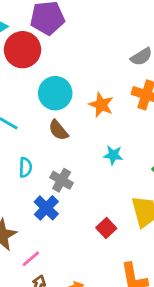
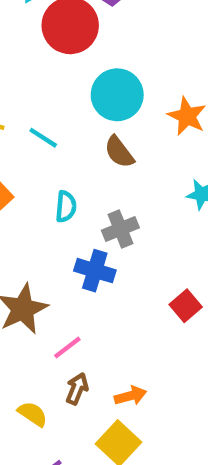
gray cross: (62, 180) -> (120, 229), turned 35
blue cross: (46, 208) -> (95, 271), turned -30

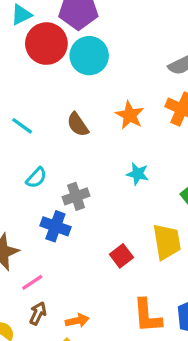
cyan circle: (117, 95) -> (89, 56), moved
brown semicircle: (119, 152) -> (78, 125), moved
cyan semicircle: (66, 207) -> (36, 178), turned 35

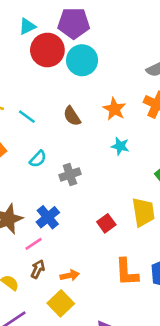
cyan star: (138, 174) -> (120, 146), moved
blue cross: (55, 226) -> (48, 217), moved, turned 30

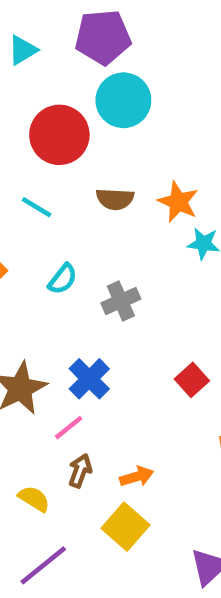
red circle: (47, 50) -> (59, 135), moved
orange star: (114, 109) -> (178, 202), moved
brown semicircle: (72, 116) -> (115, 199), turned -48

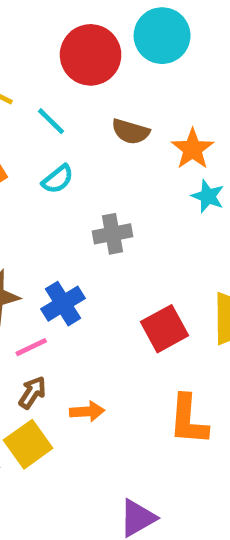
cyan semicircle: (63, 279) -> (58, 179), moved
red square: (192, 380) -> (164, 329), size x1.4
yellow square: (126, 527) -> (28, 444), moved

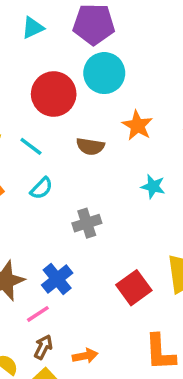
orange star: (193, 149) -> (137, 125), moved

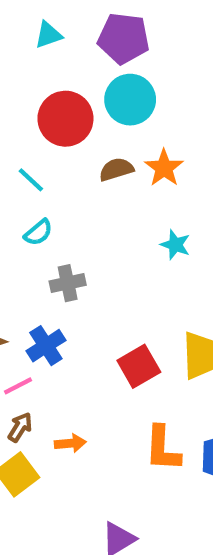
brown semicircle: (90, 146) -> (116, 169), moved, turned 148
gray cross: (87, 223) -> (68, 283), moved

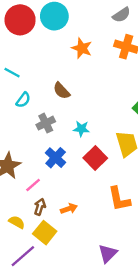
red circle: (65, 119) -> (20, 20), moved
brown semicircle: (116, 169) -> (61, 91), moved, turned -102
cyan star: (175, 245) -> (81, 129), moved
blue cross: (46, 346) -> (56, 158), moved

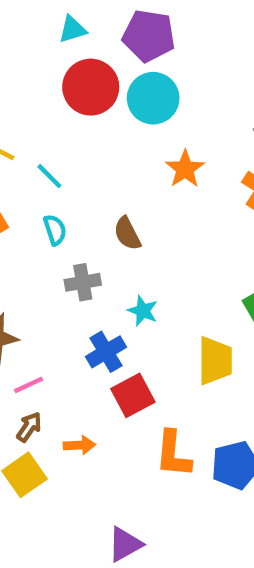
cyan semicircle: (23, 100) -> (55, 230), turned -70
blue cross: (56, 158) -> (106, 352), moved
red square: (95, 158) -> (133, 395), moved

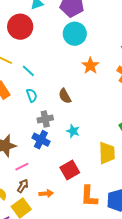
red circle: (91, 87) -> (20, 27), moved
blue cross: (106, 352) -> (41, 140), moved, turned -30

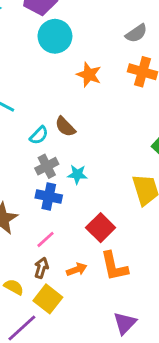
cyan semicircle: (32, 95) -> (39, 135), moved, turned 80
cyan star: (73, 131) -> (77, 174), moved
pink line: (22, 167) -> (46, 239), moved
orange L-shape: (89, 196) -> (114, 266), moved

